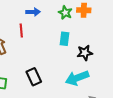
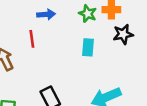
black star: (85, 53) -> (123, 34), moved

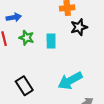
green star: (88, 14) -> (26, 38), moved

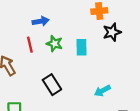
cyan arrow: (70, 81) -> (102, 91), size x0.6
black rectangle: (24, 86) -> (52, 85), moved

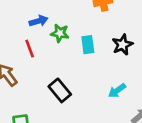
black star: (112, 32) -> (122, 45), moved
green star: (54, 44) -> (60, 33), moved

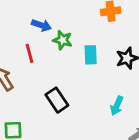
blue arrow: (39, 21) -> (41, 25), turned 30
cyan arrow: (117, 91) -> (117, 106), turned -36

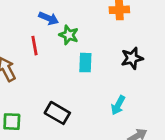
cyan rectangle: (91, 55) -> (85, 63), moved
black rectangle: (57, 100) -> (57, 113), moved, turned -30

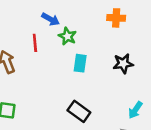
cyan arrow: (118, 105) -> (135, 110), moved
black rectangle: (57, 113) -> (79, 111), moved

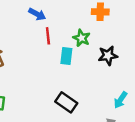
green star: (67, 36) -> (81, 38), moved
red line: (35, 43) -> (48, 36), moved

